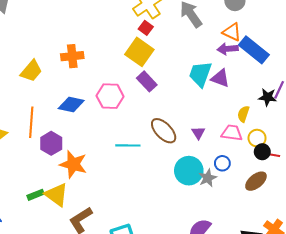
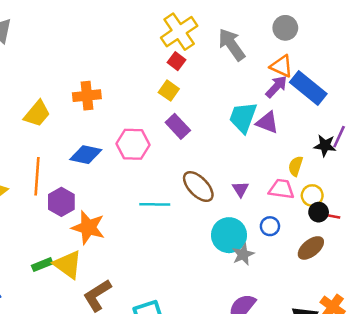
purple arrow: (228, 49) -> (276, 87), turned 138
yellow square: (139, 52) -> (169, 91), size x0.6
gray star: (208, 178) -> (243, 254), moved

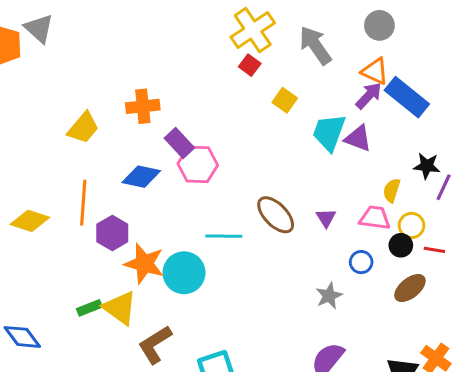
yellow square: (169, 91) -> (285, 100), moved
purple rectangle: (178, 126) -> (179, 143), moved
purple line: (339, 137) -> (444, 187), moved
black circle: (319, 212) -> (401, 245), moved
cyan circle: (229, 235) -> (184, 273), moved

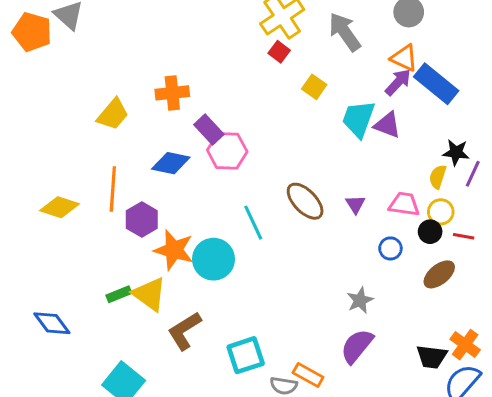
yellow semicircle: (392, 190) -> (438, 177), moved
cyan line: (224, 236) -> (253, 223), turned 64
gray star: (329, 296) -> (360, 300), moved

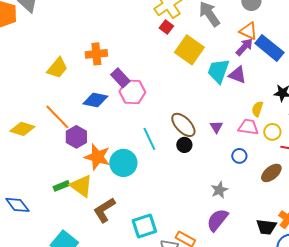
yellow square: (314, 87) -> (189, 50), size x1.8
yellow semicircle: (438, 177) -> (257, 109), moved
orange line: (113, 189) -> (57, 117), turned -48
black circle: (430, 232) -> (184, 145), moved

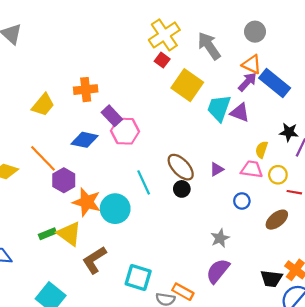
purple triangle: (216, 127) -> (217, 169), turned 32
cyan square: (144, 226) -> (138, 277), turned 35

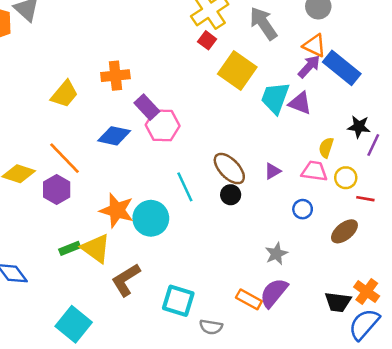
purple hexagon: (64, 180) -> (57, 189), moved
orange rectangle: (183, 292) -> (249, 299), moved

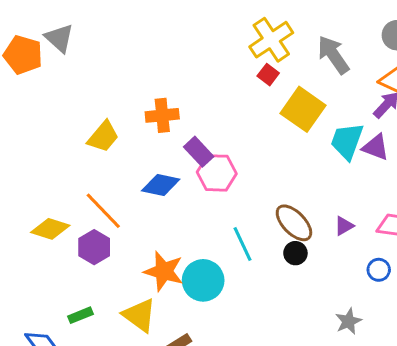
green rectangle: (70, 248) -> (80, 315), moved

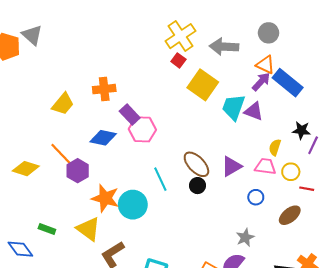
gray arrow: (333, 55) -> (224, 47), turned -52
purple triangle: (344, 226) -> (231, 166), size x1.5
purple hexagon: (94, 247) -> (78, 171), moved
green rectangle: (80, 315) -> (47, 229), turned 42
gray star: (348, 321) -> (245, 237), moved

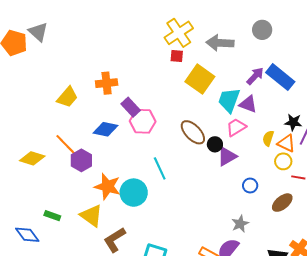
red square: (178, 60) -> (177, 56), turned -32
orange triangle: (265, 65) -> (286, 143), moved
brown ellipse: (196, 164) -> (193, 132), moved
pink trapezoid: (265, 166) -> (236, 127), moved, turned -40
black circle: (197, 186) -> (215, 144), moved

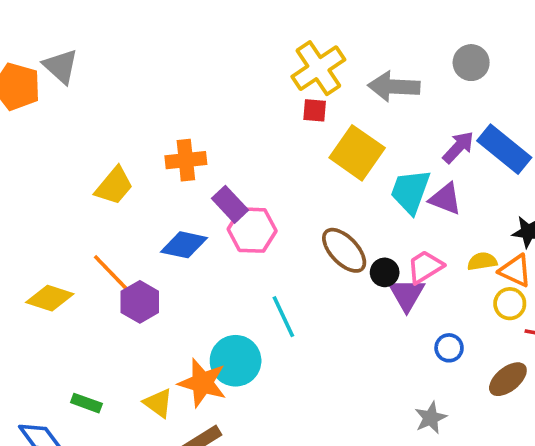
pink trapezoid: (236, 127) -> (425, 267), moved
yellow semicircle: (268, 138) -> (482, 261), turned 63
purple triangle: (227, 156) -> (407, 294), turned -30
orange star: (108, 187) -> (202, 383), moved
yellow triangle: (91, 216) -> (158, 403), size x0.7

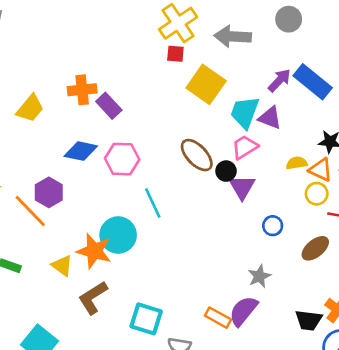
purple rectangle: (230, 204) -> (109, 106), moved
pink hexagon: (252, 230) -> (122, 159), moved
pink trapezoid: (425, 267) -> (245, 147), moved
orange line: (114, 276) -> (30, 211), moved

